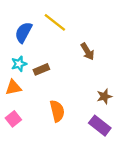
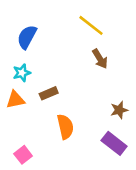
yellow line: (55, 22) -> (91, 25), moved
brown rectangle: (41, 69) -> (49, 93), moved
pink square: (13, 119) -> (23, 155), moved

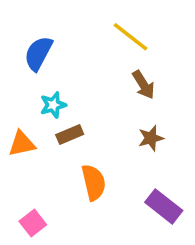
cyan star: (22, 73) -> (53, 105), moved
brown star: (119, 110) -> (151, 138), moved

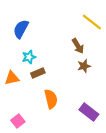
yellow line: (131, 37) -> (92, 22), moved
brown star: (151, 138) -> (84, 66), moved

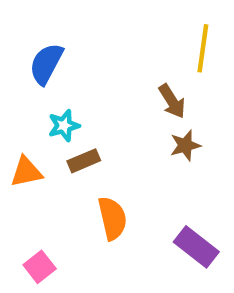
yellow line: (92, 22) -> (203, 48), turned 60

